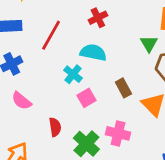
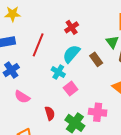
cyan semicircle: (93, 52) -> (71, 54), turned -54
brown rectangle: (123, 88) -> (96, 59), moved

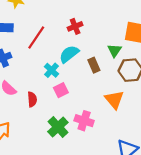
red semicircle: (50, 113) -> (32, 99), moved

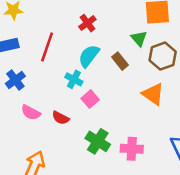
red semicircle: (32, 99) -> (61, 118), turned 136
pink cross: (84, 121) -> (132, 149), moved

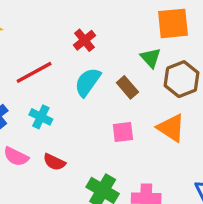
red line: (47, 47) -> (34, 72), turned 44
cyan cross: (74, 79) -> (41, 117), moved
pink square: (90, 99) -> (123, 132), moved, turned 36

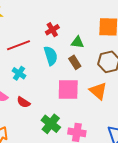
green triangle: (151, 58) -> (77, 42), moved, turned -48
cyan semicircle: (88, 82) -> (51, 56), turned 120
pink square: (123, 132) -> (68, 89), size x1.6

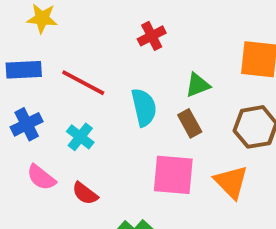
red cross: (52, 30) -> (152, 36), moved
green triangle: (77, 42) -> (198, 85), turned -32
red line: (19, 45) -> (83, 83), turned 45

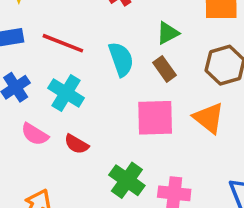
cyan cross: (80, 137) -> (66, 93), size x1.4

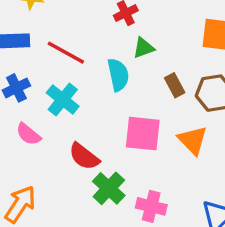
green triangle: (168, 33) -> (144, 48), moved
brown rectangle: (165, 69) -> (175, 85), moved
red semicircle: (76, 144) -> (84, 156), moved, size x1.4

